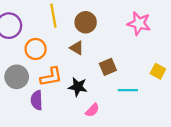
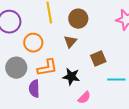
brown triangle: (77, 48) -> (70, 42), turned 40

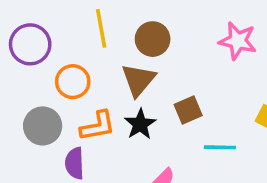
brown triangle: (70, 42) -> (138, 80), size x1.5
black star: (71, 77) -> (140, 124), moved, turned 30

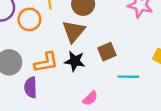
orange circle: (73, 82) -> (29, 19), moved
black star: (140, 124) -> (75, 61), turned -30

